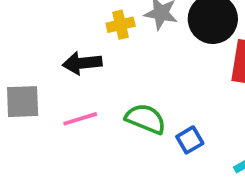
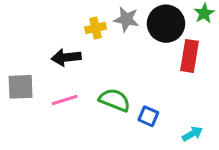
blue square: (190, 140) -> (148, 116), turned -36

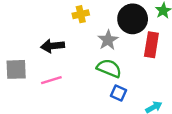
gray star: (126, 19) -> (108, 40), moved, turned 30
yellow cross: (95, 28) -> (81, 14), moved
green semicircle: (115, 100) -> (109, 68), moved

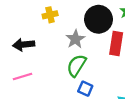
green semicircle: (109, 68) -> (76, 66), turned -80

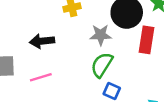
gray star: (75, 39) -> (101, 35), turned 30

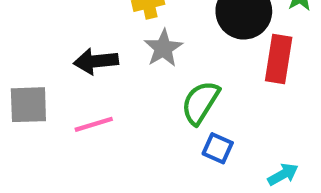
gray star: (101, 35) -> (163, 48), moved, turned -30

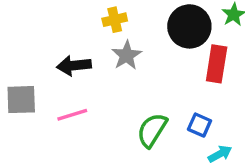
green semicircle: (200, 103) -> (152, 130), moved
blue square: (218, 148) -> (200, 125), moved

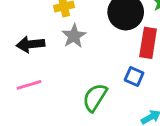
blue square: (200, 125) -> (134, 77), moved

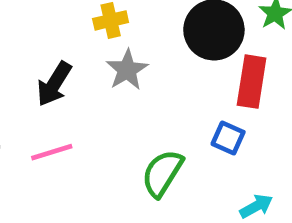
black arrow: (31, 44) -> (54, 84), turned -52

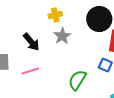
black arrow: (54, 84) -> (31, 42), turned -72

